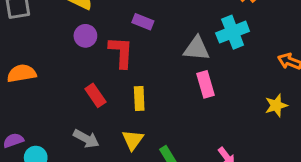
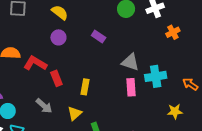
cyan cross: (233, 32) -> (156, 76), moved
red L-shape: (121, 52) -> (35, 63), moved, turned -75

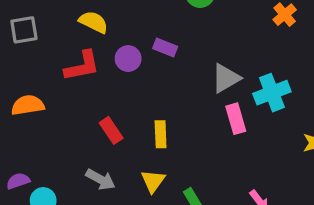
purple circle: (58, 37) -> (128, 59), moved
gray triangle: (130, 62) -> (226, 78), turned -36
red L-shape: (35, 63) -> (82, 66), moved, turned 150

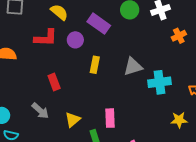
purple rectangle: (165, 47) -> (99, 24), moved, size x1.5
pink rectangle: (236, 119) -> (110, 118), moved
yellow rectangle: (161, 134) -> (95, 65), moved

